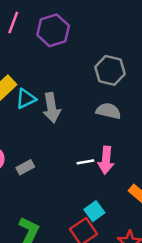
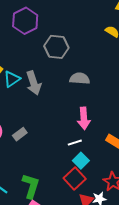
gray hexagon: (110, 70) -> (56, 47), moved
white line: (85, 162) -> (75, 143), moved

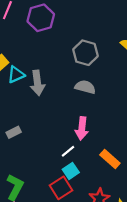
gray hexagon: (56, 47) -> (85, 53), moved
white line: (75, 143) -> (68, 151), turned -32

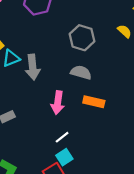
pink arrow: (82, 128) -> (58, 103), moved
orange rectangle: (110, 159) -> (94, 102), moved, turned -30

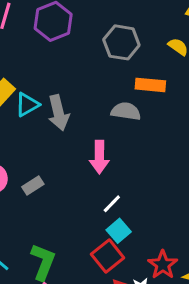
gray hexagon: (82, 38) -> (121, 42), moved
orange rectangle: (94, 102) -> (150, 85), moved

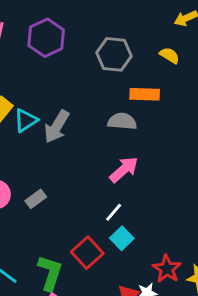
gray arrow: (58, 113) -> (57, 127), turned 48
pink arrow: (99, 157) -> (124, 170), moved, turned -128
red square: (108, 256) -> (87, 253), moved

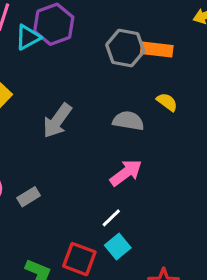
yellow semicircle: (170, 55) -> (167, 102), moved
orange rectangle: (145, 94) -> (157, 49), moved
cyan triangle: (26, 120) -> (28, 37), moved
red square: (87, 253) -> (79, 259), turned -32

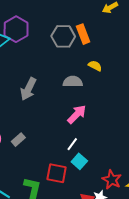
orange rectangle: (157, 49) -> (83, 34), turned 72

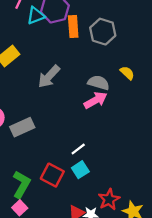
orange rectangle: (83, 34) -> (73, 27), moved
pink arrow: (77, 114) -> (96, 100), moved
gray rectangle: (18, 140) -> (22, 127), size x1.5

